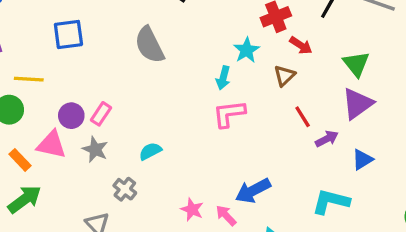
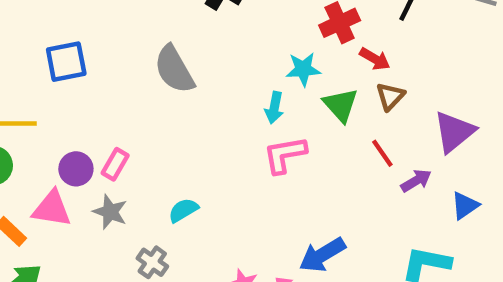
cyan star: (246, 50) -> (303, 69), turned 30
green triangle: (356, 64) -> (341, 105), moved
brown triangle: (284, 76) -> (390, 96), moved

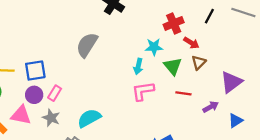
blue square: (66, 62) -> (35, 71), moved
gray semicircle: (174, 69) -> (87, 45), turned 60
red line: (382, 153) -> (183, 93), moved, turned -49
cyan semicircle: (183, 210) -> (89, 118), size x1.5

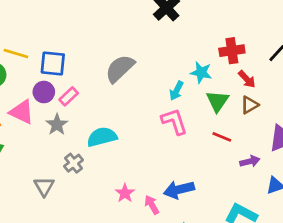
gray semicircle: (87, 45) -> (120, 69), moved
pink L-shape: (143, 91) -> (174, 121), turned 65

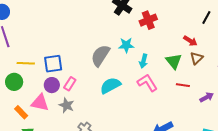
red cross: (232, 51) -> (148, 20), moved
cyan star: (201, 72) -> (126, 45), moved
cyan semicircle: (102, 137) -> (110, 86), moved

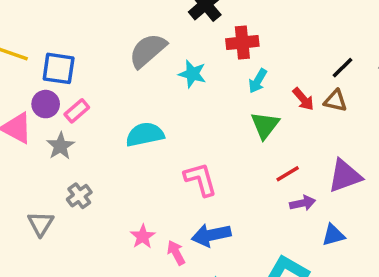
gray semicircle: (100, 56) -> (148, 51), moved
brown triangle: (197, 58) -> (335, 101), moved, turned 40
cyan arrow: (143, 61) -> (258, 81), moved
pink L-shape: (147, 83) -> (200, 179), moved
red line: (183, 85) -> (288, 174), moved, turned -56

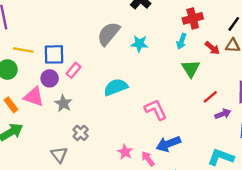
red cross: (242, 43) -> (193, 18), moved
pink rectangle: (77, 111) -> (73, 70), moved

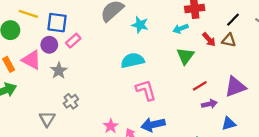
cyan arrow: (181, 41) -> (181, 29), turned 40
cyan semicircle: (116, 87) -> (133, 60), moved

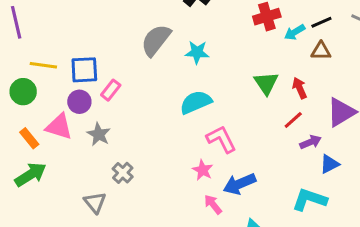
black line: (233, 20) -> (321, 22), turned 32
cyan arrow: (181, 29) -> (295, 32), moved
red arrow: (209, 39) -> (300, 88), moved, turned -152
blue triangle: (229, 124) -> (329, 164), moved
pink star: (111, 126) -> (203, 170), moved

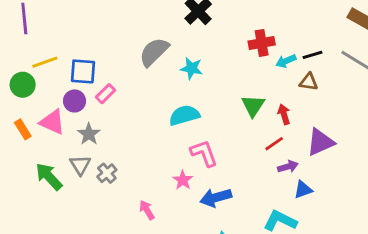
yellow line: (43, 65) -> (45, 62), turned -35
green arrow: (31, 174) -> (49, 177), moved, turned -108
gray triangle: (95, 202) -> (80, 165), moved
pink arrow: (213, 204) -> (147, 210), moved

